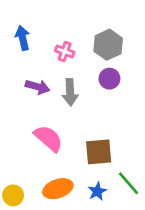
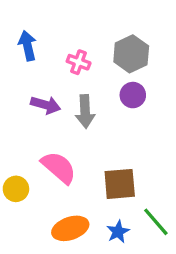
yellow circle: (13, 195) -> (16, 189), moved

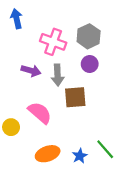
blue arrow: (27, 46) -> (17, 19), moved
pink cross: (79, 62) -> (53, 42), size x1.6
brown square: (120, 184) -> (75, 97), moved

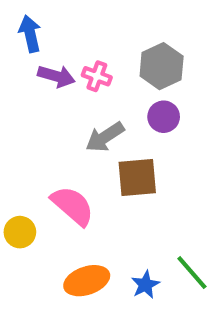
pink cross: (53, 42) -> (97, 76), size x0.6
purple arrow: (31, 71) -> (56, 76), moved
gray arrow: (58, 75) -> (105, 137), turned 60

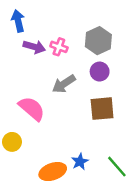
brown square: (137, 177) -> (102, 109), moved
pink semicircle: (73, 206) -> (32, 109), moved
blue star: (145, 285) -> (80, 162), moved

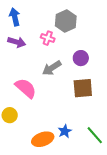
gray hexagon: (98, 41) -> (66, 21), moved
purple arrow: (34, 47) -> (17, 42), moved

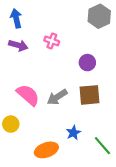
gray hexagon: (66, 21) -> (99, 16), moved
gray arrow: (52, 68) -> (57, 97), moved
blue star: (65, 131) -> (73, 133), moved

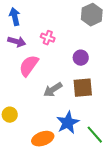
pink semicircle: (28, 95) -> (29, 66), moved, turned -95
blue star: (73, 133) -> (68, 123), size x1.6

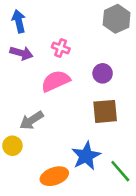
pink semicircle: (29, 66) -> (56, 81), moved, turned 30
gray arrow: (53, 90) -> (31, 120), moved

